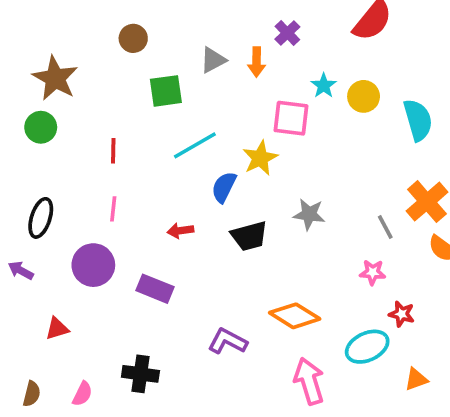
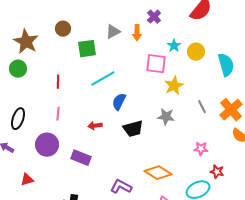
brown circle: (133, 38) -> (63, 29), moved
yellow star: (260, 158) -> (174, 86), moved
gray line: (385, 227) -> (202, 107), moved

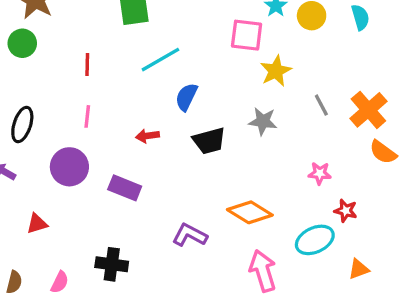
cyan semicircle: (226, 65) -> (360, 17), moved, size x0.7

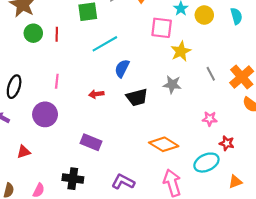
green circle: (22, 43) -> (33, 33), moved
red line: (87, 64) -> (57, 34), moved
purple rectangle: (125, 188) -> (91, 142), moved
purple L-shape: (190, 235) -> (123, 182), moved

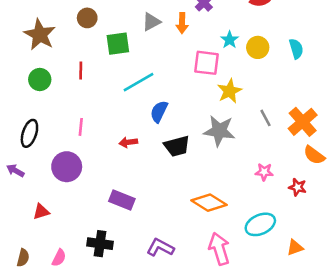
green circle: (33, 33) -> (40, 80), moved
gray star: (172, 84) -> (219, 131), size x1.4
red star: (227, 143) -> (297, 187), moved

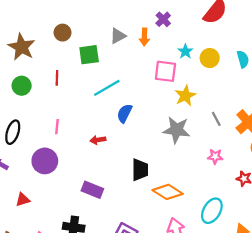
black trapezoid: (177, 146) -> (140, 170), moved, turned -75
pink star: (264, 172) -> (215, 156), moved
cyan ellipse: (260, 224) -> (212, 211), turned -35

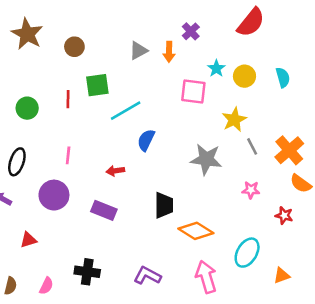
brown star: (22, 47) -> (27, 34), moved
green square: (89, 55) -> (97, 85), moved
yellow star: (185, 96) -> (234, 120), moved
purple rectangle: (92, 190) -> (104, 210), moved

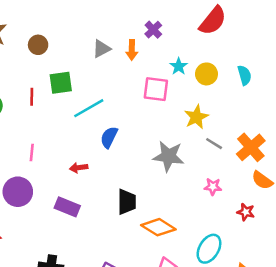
gray line: (252, 146) -> (214, 144), turned -30

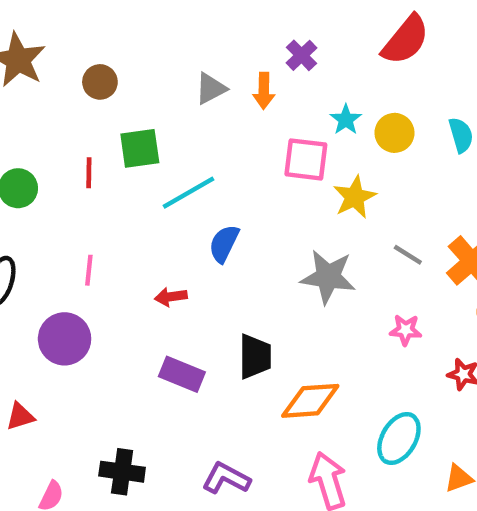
yellow star: (196, 117) -> (355, 197), moved
purple rectangle: (67, 207) -> (182, 374), moved
orange diamond: (158, 227) -> (310, 401), turned -36

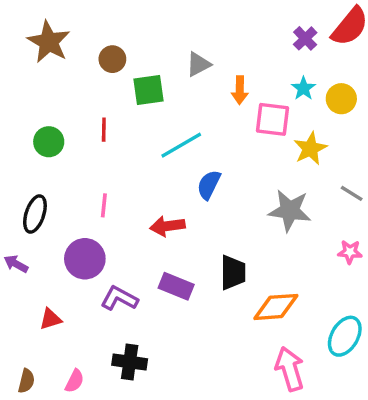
purple cross: (301, 55) -> (305, 38), moved
orange arrow: (264, 91) -> (240, 90), moved
green square: (140, 148) -> (149, 90), moved
red arrow: (171, 297) -> (167, 226), size x1.4
purple L-shape: (226, 478) -> (119, 298), moved

